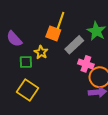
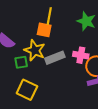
gray rectangle: (74, 45) -> (55, 58), moved, turned 30
yellow star: (41, 52) -> (35, 50), size x1.5

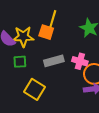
yellow star: (35, 50) -> (23, 37), moved, turned -30
yellow square: (27, 90) -> (35, 89), moved

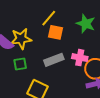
yellow line: (53, 19) -> (49, 18), turned 30
orange square: (46, 32) -> (55, 32), moved

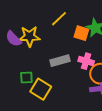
orange square: (55, 32) -> (81, 33), moved
green square: (20, 64) -> (26, 77), moved

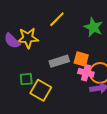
orange square: (81, 33) -> (81, 59), moved
pink cross: (86, 61) -> (86, 73), moved

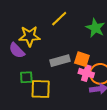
purple semicircle: (12, 41) -> (17, 50), moved
yellow square: (41, 90) -> (41, 89), turned -30

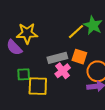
yellow line: (59, 19) -> (76, 32), moved
pink cross: (86, 73) -> (63, 71), moved, turned 35

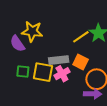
yellow square: (38, 86) -> (43, 72), moved

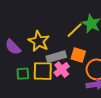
yellow star: (32, 31) -> (39, 41), moved, turned 30

